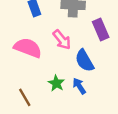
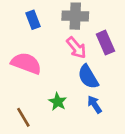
pink arrow: (62, 40) -> (76, 48), moved
blue arrow: (79, 86) -> (95, 104), moved

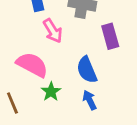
pink arrow: (76, 48) -> (53, 31), moved
pink semicircle: (26, 63) -> (32, 65), moved

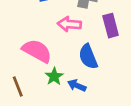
pink arrow: (53, 31) -> (69, 24), moved, turned 125
blue arrow: (90, 100) -> (77, 85), moved, turned -42

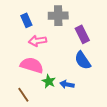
pink arrow: (69, 24) -> (37, 41), moved
blue semicircle: (88, 57) -> (83, 60), moved

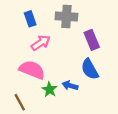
pink arrow: (37, 41) -> (41, 43), turned 150
blue arrow: (67, 84) -> (70, 86), moved

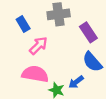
blue arrow: (70, 86) -> (76, 82), turned -42

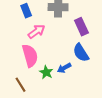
pink semicircle: (35, 74) -> (30, 56), turned 55

